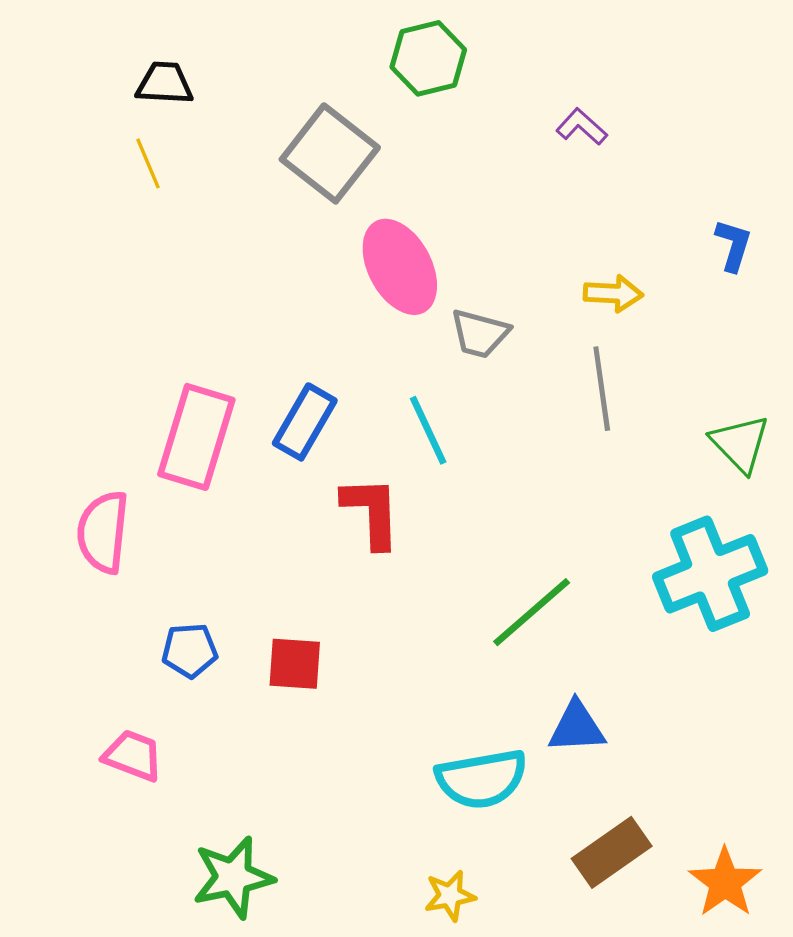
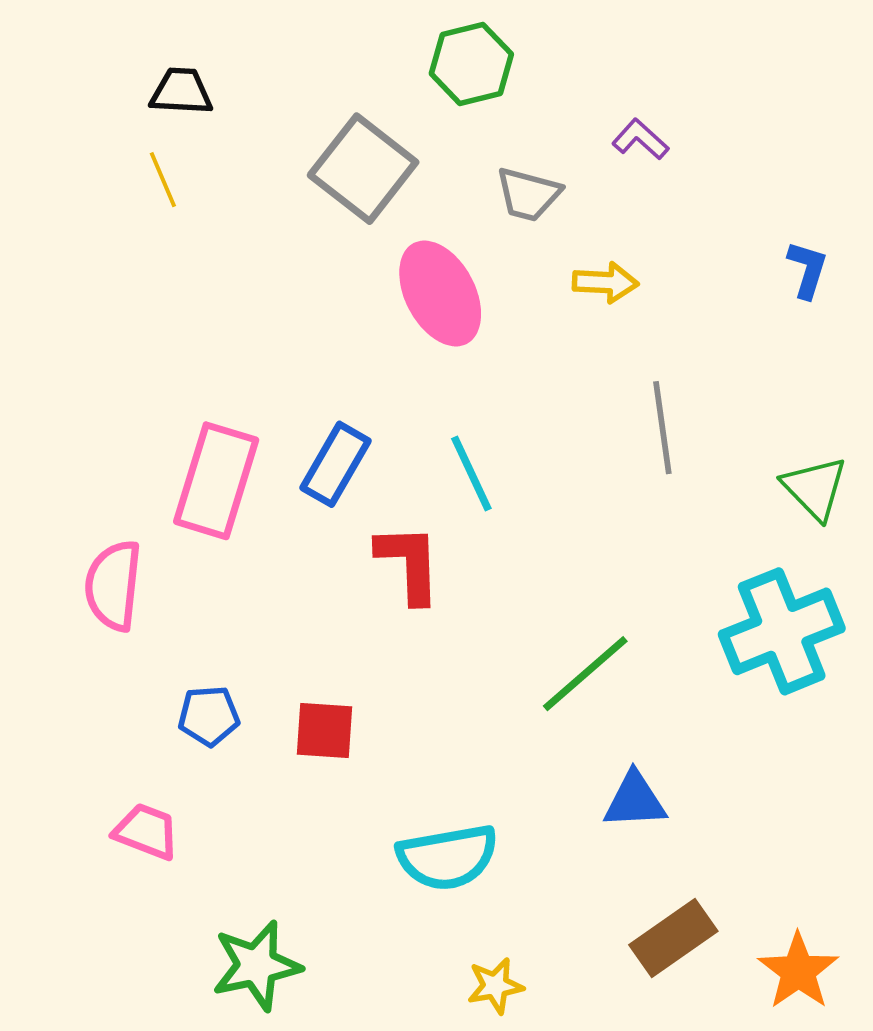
yellow arrow: (613, 294) -> (605, 282), moved
gray trapezoid: (480, 334) -> (528, 194), moved
cyan semicircle: (482, 779) -> (448, 857), moved

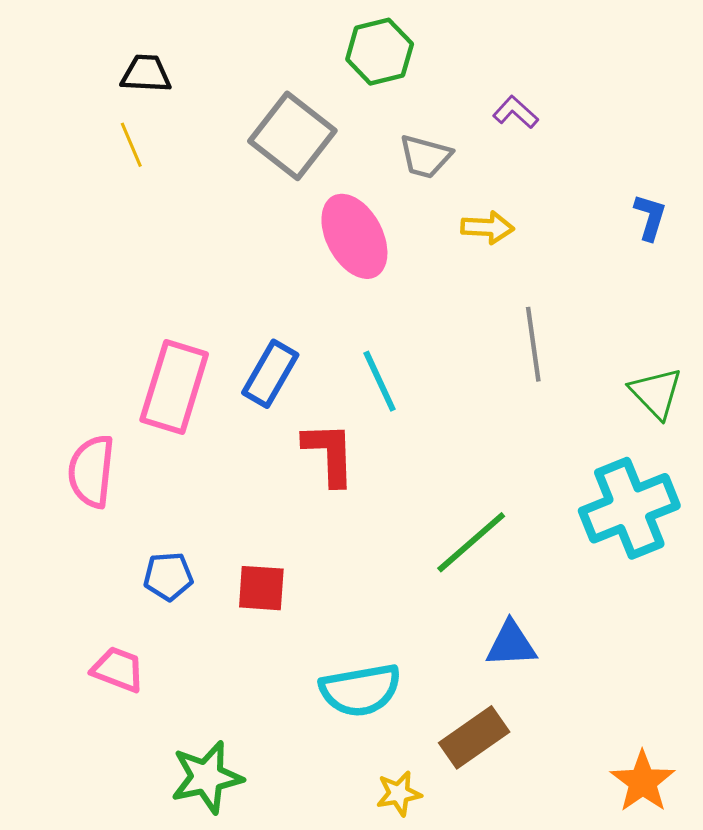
brown rectangle: (673, 938) -> (474, 737), moved

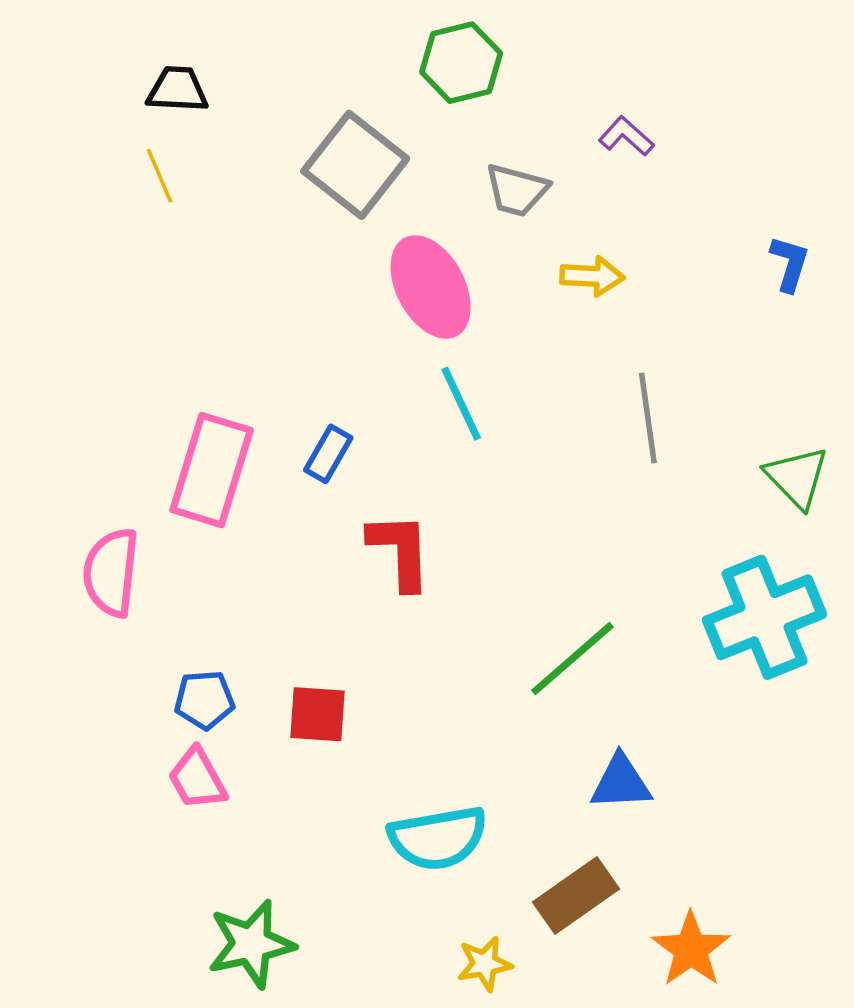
blue rectangle: (270, 374) -> (328, 454), size x0.7
cyan line: (380, 381) -> (461, 404), moved
pink trapezoid: (118, 669) -> (197, 779), moved, turned -140
orange star: (643, 782) -> (691, 949), moved

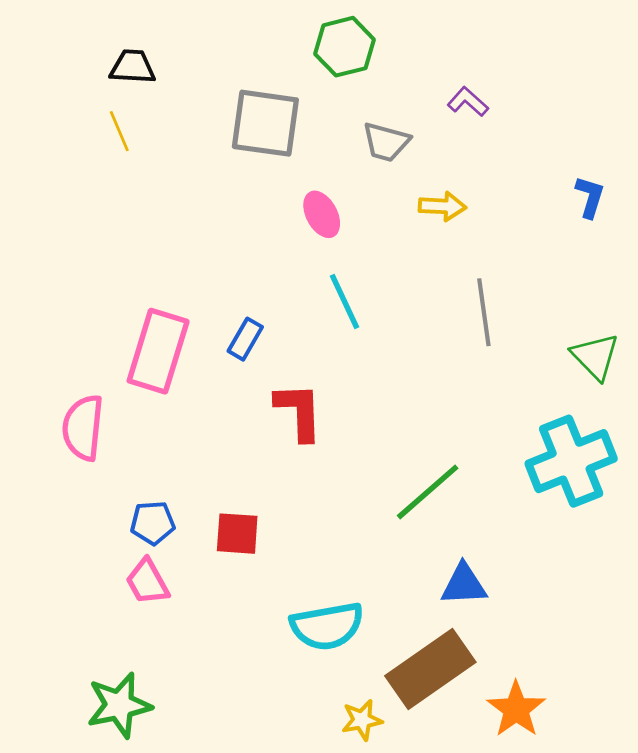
gray square: (355, 165) -> (265, 123), turned -30
pink ellipse: (431, 287) -> (322, 214), size x0.6
brown rectangle: (576, 896) -> (430, 669), size x1.4
green star: (251, 944) -> (119, 705), moved

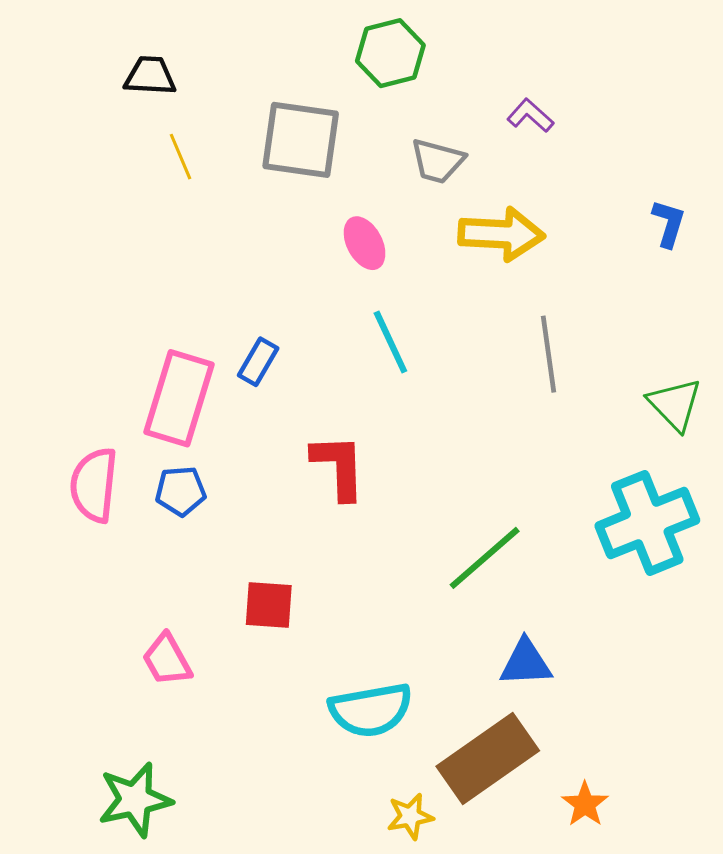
yellow line: (119, 131) -> (181, 157), moved
yellow arrow: (442, 206) -> (501, 234), size x1.6
blue rectangle: (245, 339) -> (258, 362), moved
blue pentagon: (153, 523) -> (181, 491), moved
orange star: (516, 709) -> (585, 804), size x0.7

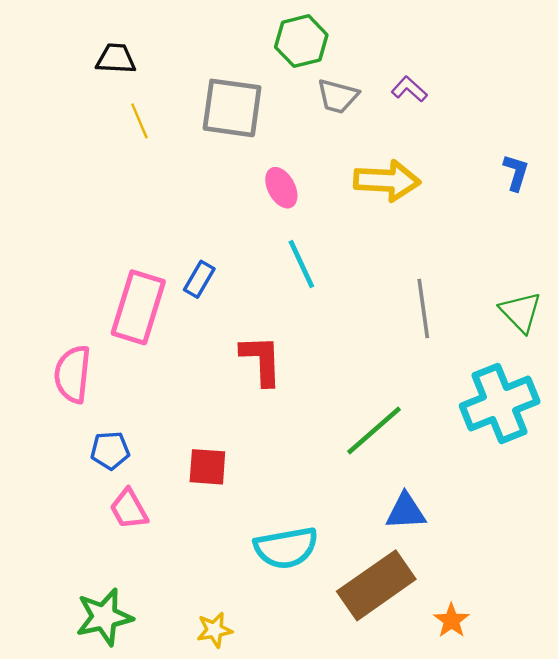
gray trapezoid: (438, 161) -> (338, 96), moved
gray line: (549, 354) -> (423, 309), moved
blue pentagon: (181, 491) -> (110, 450), moved
yellow star: (410, 816) -> (214, 630), moved

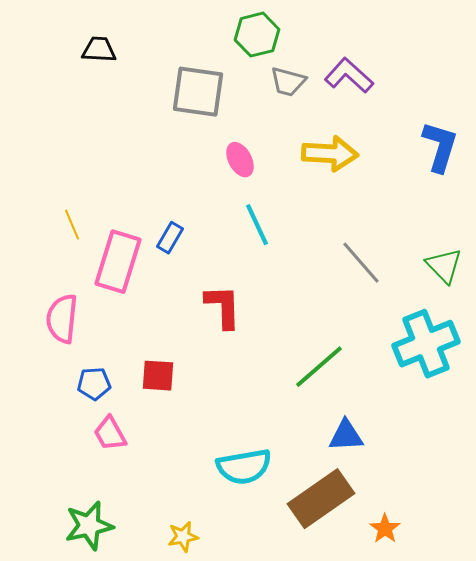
purple L-shape: (409, 89) -> (349, 76), size x1.6
yellow line: (139, 121) -> (72, 225), moved
blue L-shape: (516, 172) -> (440, 147), size x1.6
gray line: (423, 309) -> (361, 263), turned -33
red square: (207, 467) -> (158, 376), moved

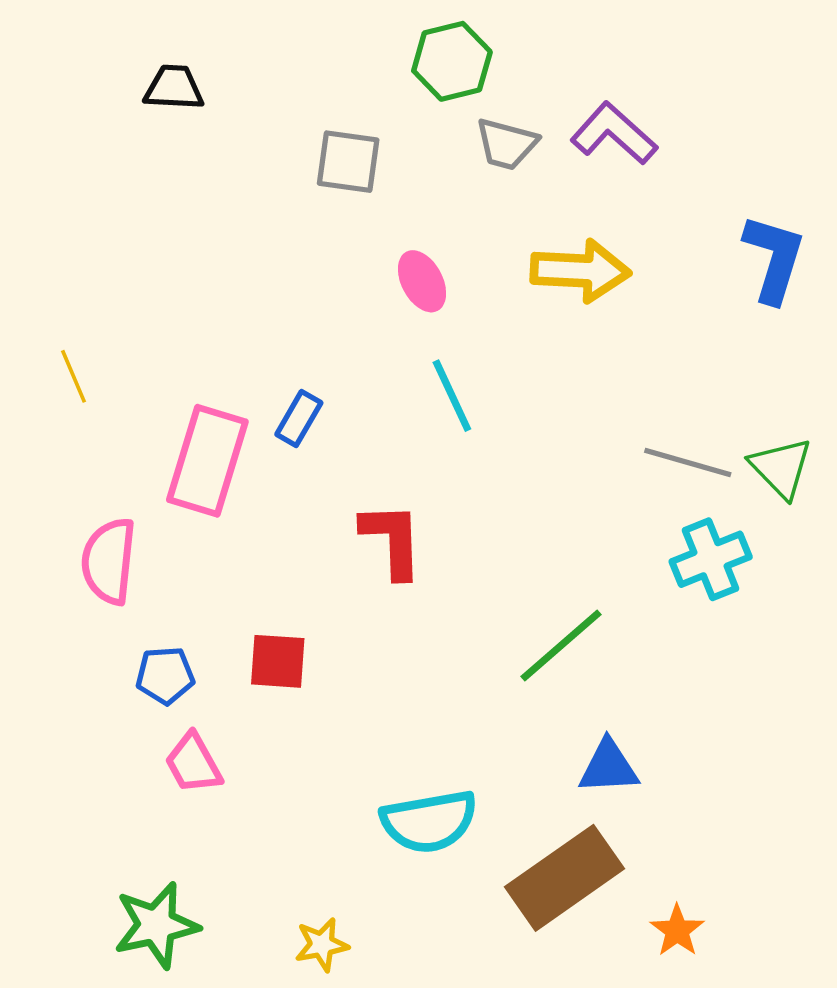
gray square: (198, 92) -> (348, 162), size x0.7
yellow line: (72, 225) -> (74, 376), moved
gray line: (361, 263) -> (688, 463), moved, turned -33
cyan cross: (426, 344) -> (711, 559), moved, size x0.7

